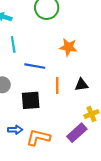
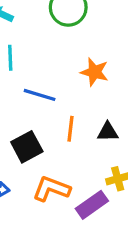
black square: (31, 100) -> (27, 147), turned -30
orange L-shape: (38, 137) -> (51, 189), moved

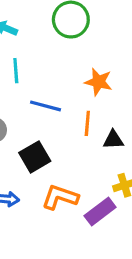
orange line: (70, 129) -> (87, 123), moved

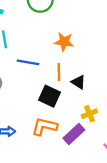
black triangle: (113, 140) -> (78, 82), turned 42
black square: (35, 157) -> (50, 96), moved, turned -30

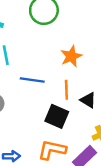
orange star: (64, 42) -> (71, 56), turned -30

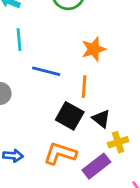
black triangle: (88, 100) -> (101, 119), moved

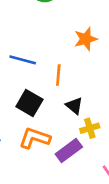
orange star: (94, 49) -> (86, 39), moved
black square: (70, 116) -> (29, 103), moved

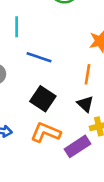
orange line: (58, 75) -> (88, 74), moved

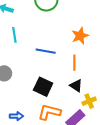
blue line: (39, 57) -> (46, 51), moved

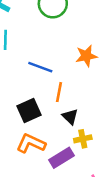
orange line: (74, 63) -> (59, 92), moved
black square: (43, 87) -> (29, 111), turned 30

